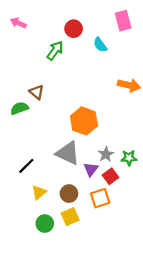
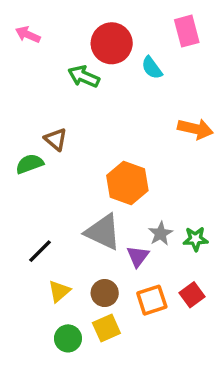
red circle: (74, 29) -> (112, 43), size x1.5
green arrow: (55, 51) -> (84, 76), turned -102
red square: (110, 176) -> (192, 295), moved

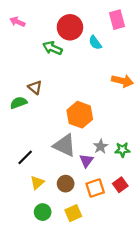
yellow square: (106, 328) -> (73, 213), moved

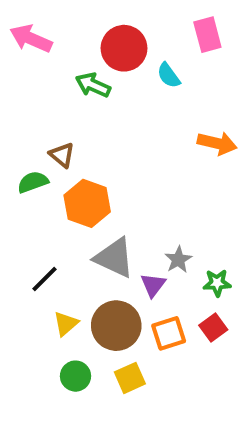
pink arrow: (17, 22) -> (31, 39), size x1.5
orange hexagon: (80, 115) -> (87, 203), moved
green star: (122, 150) -> (217, 283), moved
brown circle: (66, 184) -> (116, 326), size x1.6

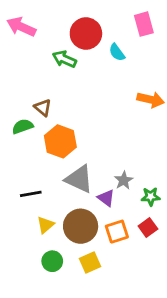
black line: (44, 279) -> (31, 194), turned 35
purple triangle: (153, 285) -> (106, 198), turned -30

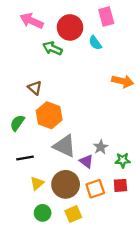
pink rectangle: (144, 24) -> (106, 16), moved
pink arrow: (21, 27) -> (32, 21), moved
green semicircle: (23, 126) -> (17, 123), moved, turned -35
red square: (148, 228) -> (120, 185), turned 32

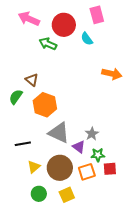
green semicircle: (17, 123) -> (16, 97), moved
green star: (123, 160) -> (98, 155), moved

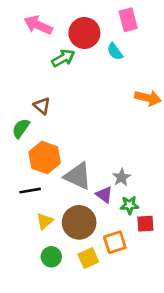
green arrow: (48, 44) -> (63, 58), turned 126
orange hexagon: (45, 105) -> (45, 157), moved
orange square: (87, 172) -> (115, 242), moved

